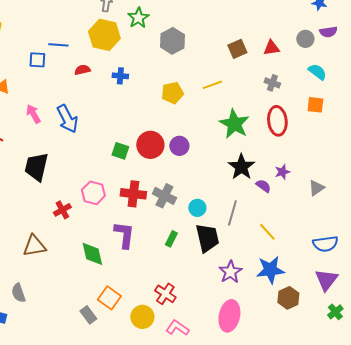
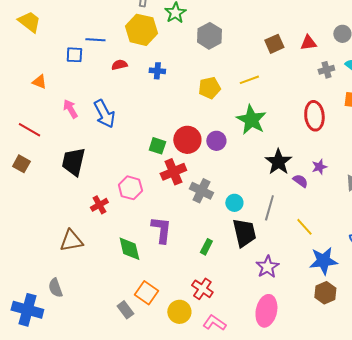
gray cross: (272, 83) -> (326, 70), moved, turned -35
green star: (234, 124) -> (251, 120), moved
red cross: (133, 194) -> (173, 172), moved, turned -30
green rectangle: (171, 239) -> (206, 247), moved
blue star: (270, 270) -> (323, 261), moved

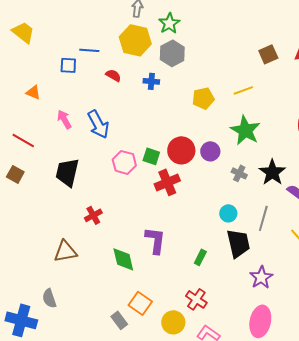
gray hexagon: (209, 36) -> (172, 53), moved
red semicircle: (119, 65) -> (113, 75), turned 42
pink hexagon: (130, 188) -> (124, 162), moved
gray cross: (201, 191) -> (239, 173), moved, size x0.7

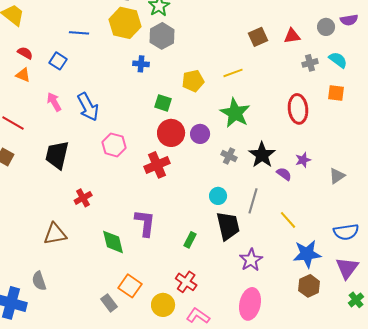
blue square: (68, 65) -> (58, 61), moved, turned 30
red semicircle: (113, 75) -> (25, 53), moved
green square: (151, 156) -> (163, 103), moved

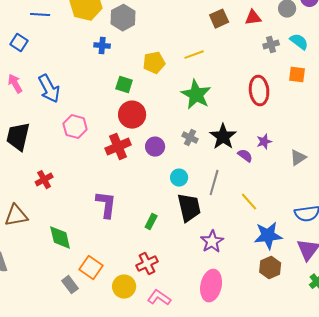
purple circle: (200, 134) -> (155, 147), moved
green diamond: (113, 242) -> (60, 238), moved
red cross: (186, 282) -> (147, 264), turned 30

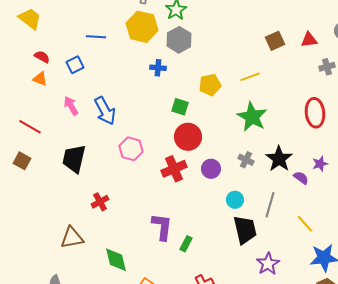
blue square: (19, 43) -> (75, 65), turned 30
green rectangle: (151, 222) -> (186, 244), moved

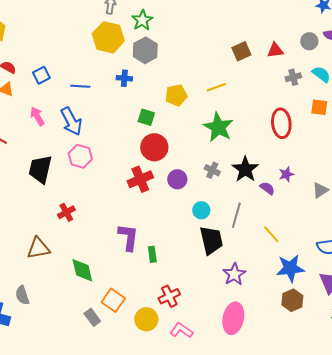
blue line: (96, 37) -> (80, 86), moved
pink hexagon: (131, 149) -> (80, 156), moved
green rectangle: (186, 244) -> (152, 254), turned -35

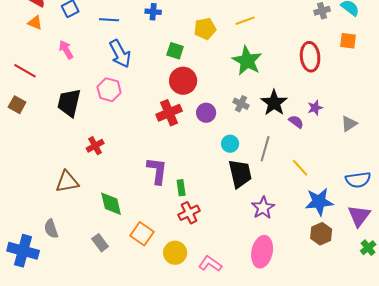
blue arrow: (71, 121) -> (120, 54), moved
red cross: (169, 296) -> (189, 213), moved
gray rectangle: (92, 317) -> (100, 243), moved

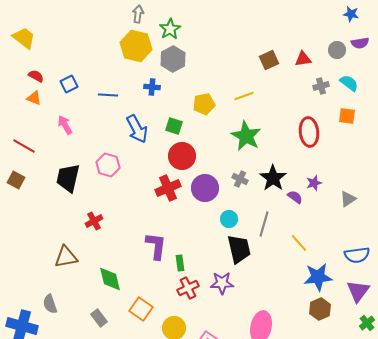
blue arrow: (120, 54) -> (137, 129), moved
purple circle: (206, 113) -> (205, 188), size x1.4
purple star: (263, 208) -> (222, 283), moved, turned 30

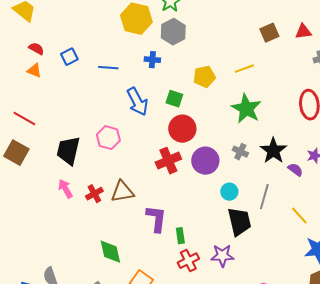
pink arrow: (65, 125) -> (65, 189), moved
brown square: (16, 180) -> (16, 153), size x1.4
brown triangle: (66, 257) -> (122, 192), moved

